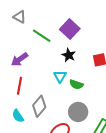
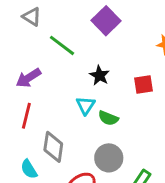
purple square: (70, 29) -> (106, 21), moved
gray diamond: (39, 106) -> (53, 147), turned -35
cyan semicircle: (18, 116) -> (29, 169), moved

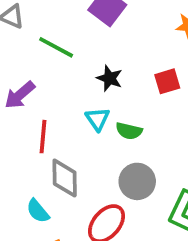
red line: (26, 116) -> (43, 137), moved

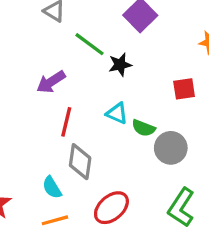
black star: (110, 78) -> (120, 65), moved, turned 30
cyan triangle: (97, 119) -> (117, 113), turned -40
gray circle: (137, 181) -> (171, 148), moved

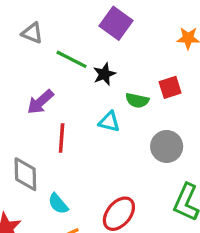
green semicircle: (143, 128) -> (137, 100), moved
gray diamond: (80, 162) -> (25, 174), moved

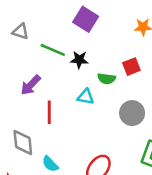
black star: (104, 74) -> (79, 60), turned 30

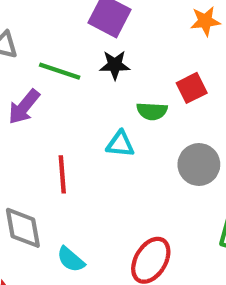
black star: (79, 60) -> (115, 65), moved
purple arrow: (31, 85) -> (24, 107), moved

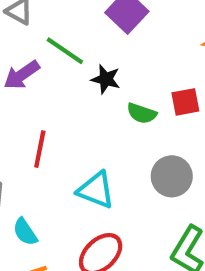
black star: (115, 65) -> (106, 79), moved
cyan triangle: (120, 144) -> (96, 190), moved, size x1.4

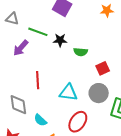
red square: (185, 102) -> (103, 68), moved
gray circle: (172, 176) -> (99, 93), moved

